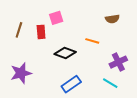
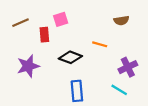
brown line: (19, 30) -> (20, 23), moved, turned 49
purple star: (21, 73) -> (28, 66), moved
blue rectangle: (71, 84) -> (77, 91), turned -60

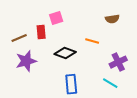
brown line: (20, 23) -> (19, 38), moved

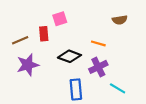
purple cross: (118, 62) -> (98, 67), moved

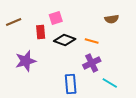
brown line: (20, 40) -> (14, 22), moved
black diamond: (69, 56) -> (65, 40), moved

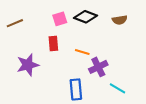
red rectangle: (41, 32) -> (53, 43), moved
black diamond: (65, 40) -> (85, 17), moved
orange line: (92, 41) -> (82, 52), moved

